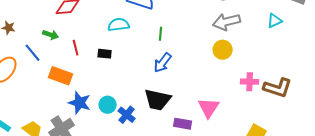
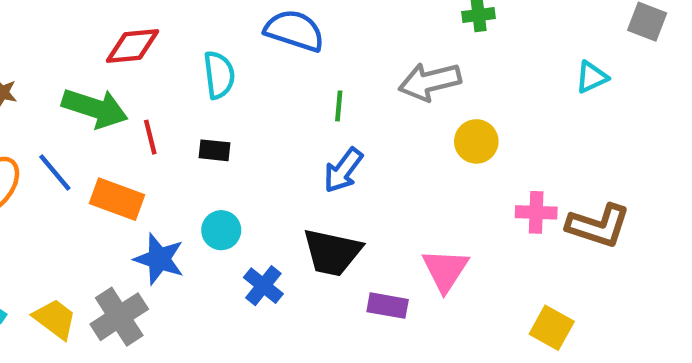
gray arrow: (227, 22) -> (430, 82), moved
cyan semicircle: (119, 25) -> (219, 75), moved, turned 90
green arrow: (51, 35) -> (95, 108), size x1.8
blue line: (33, 53) -> (55, 172), moved
cyan circle: (108, 105) -> (221, 230), moved

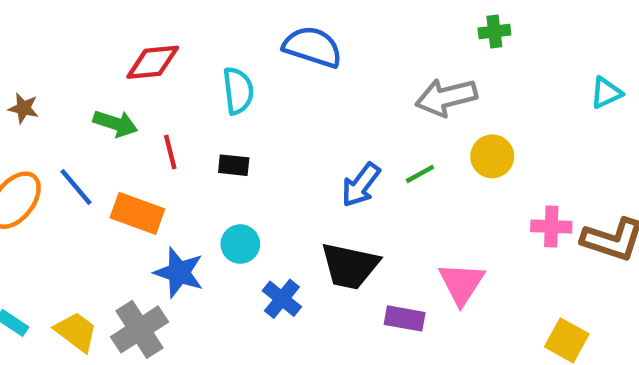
green line: (339, 106) -> (420, 174), moved, turned 56
green arrow: (95, 108) -> (115, 124), size x0.7

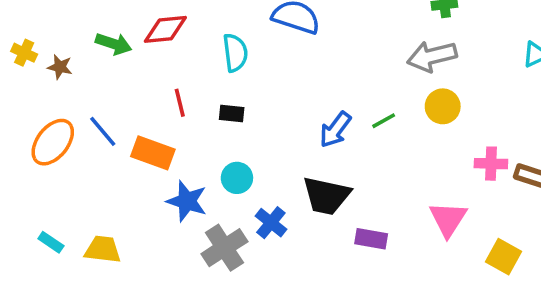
gray arrow: (446, 97) -> (432, 56), moved
green arrow: (115, 124) -> (114, 44), moved
pink triangle: (462, 283) -> (448, 219), moved
gray cross: (140, 329) -> (224, 248), moved
yellow trapezoid: (76, 332) -> (103, 249), turned -30

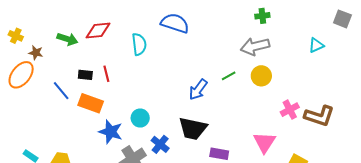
yellow cross: (24, 53) -> (16, 36), moved
black rectangle: (232, 114) -> (85, 75), moved
green line: (384, 121) -> (229, 76), moved
orange ellipse: (53, 142) -> (21, 75), moved
pink cross: (491, 164) -> (290, 110), turned -30

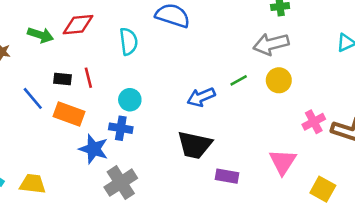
blue arrow: (198, 90) -> (201, 97), turned 30
cyan circle: (140, 118) -> (130, 100), moved
blue cross: (160, 144) -> (121, 128), moved, turned -30

